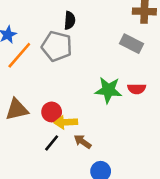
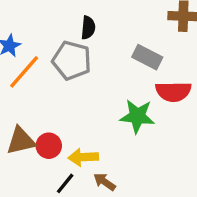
gray rectangle: (132, 44) -> (147, 57), moved
red semicircle: (137, 89) -> (173, 92), moved, size x1.5
red circle: (52, 112) -> (49, 146), moved

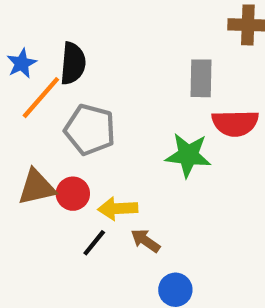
black semicircle: (88, 28) -> (73, 63), moved, size x1.4
gray rectangle: (147, 57) -> (201, 78), turned 64
gray pentagon: (72, 60) -> (90, 130), moved

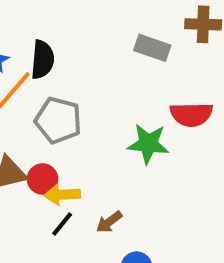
gray rectangle: (201, 78) -> (152, 48), moved, turned -72
yellow arrow: (118, 209) -> (62, 195), moved
brown arrow: (145, 241) -> (109, 222), turned -72

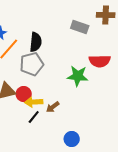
black semicircle: (43, 60) -> (36, 42), moved
gray pentagon: (58, 120) -> (32, 64), turned -30
brown arrow: (109, 222) -> (53, 107), moved

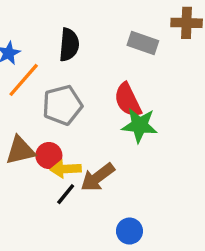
black semicircle: (36, 42) -> (69, 45), moved
red semicircle: (100, 61) -> (128, 100), moved, turned 65
brown arrow: (53, 107) -> (98, 177), size x1.5

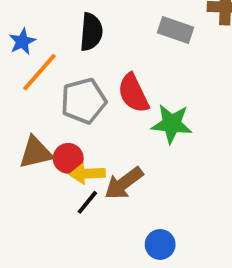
red semicircle: (128, 100) -> (133, 93), moved

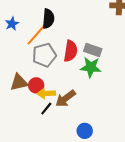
gray rectangle: (175, 30) -> (93, 50), moved
orange line: (39, 72) -> (36, 35), moved
red semicircle: (133, 93) -> (71, 51), turned -145

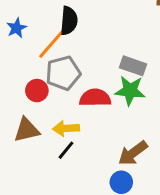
red semicircle: (71, 51) -> (95, 98), moved, turned -100
brown triangle: (19, 82) -> (27, 130), moved
red circle: (36, 85) -> (37, 91), moved
brown arrow: (65, 99) -> (133, 153), moved

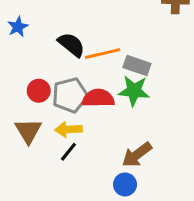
black semicircle: (69, 21) -> (71, 45), moved, turned -56
orange line: (51, 44) -> (103, 54), moved, turned 36
gray pentagon: (63, 73) -> (70, 95), moved
brown triangle: (27, 130) -> (28, 131), turned -48

